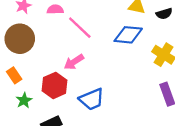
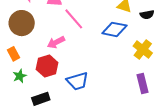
pink arrow: (74, 62) -> (56, 42), moved

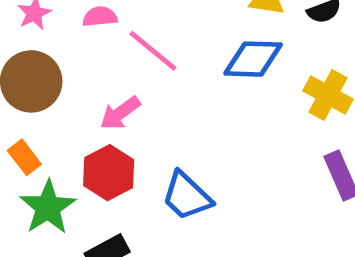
green star: (20, 76) -> (48, 207), size x1.6
blue trapezoid: (78, 81) -> (187, 196), turned 70

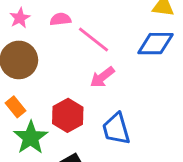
pink arrow: (120, 113) -> (102, 77), moved
blue trapezoid: (187, 196) -> (116, 129), turned 32

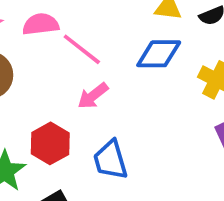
pink semicircle: (60, 19) -> (41, 24), size x1.4

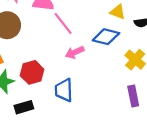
pink arrow: (93, 96) -> (75, 52), moved

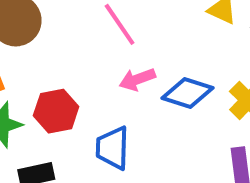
blue diamond: (106, 37) -> (187, 93), moved

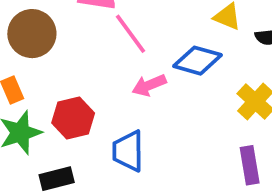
blue diamond: (187, 93) -> (197, 61), moved

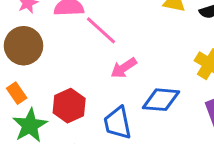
blue diamond: (197, 61) -> (161, 100), moved

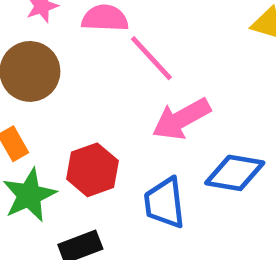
pink arrow: (124, 68) -> (181, 119), size x1.4

